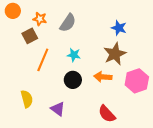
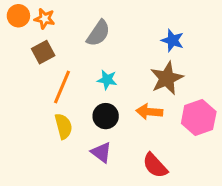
orange star: (40, 19) -> (45, 19), moved
yellow semicircle: (27, 99) -> (63, 126), moved
purple triangle: (58, 109) -> (101, 152), moved

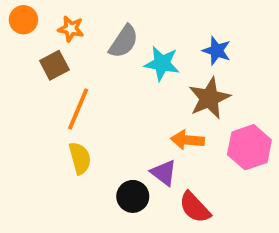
orange star: (45, 19) -> (71, 29), moved
cyan star: (107, 80) -> (162, 63), moved, size x1.4
black circle: (106, 116) -> (133, 196), moved
purple triangle: (101, 152) -> (164, 173), moved

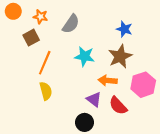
cyan star: (162, 63) -> (85, 56), moved
black circle: (133, 196) -> (85, 122), moved
red semicircle: (195, 207) -> (118, 106), moved

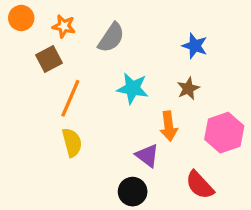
brown star: (120, 56) -> (188, 88), size x0.6
orange arrow: (108, 80) -> (169, 126), turned -102
red semicircle: (118, 106) -> (200, 185), moved

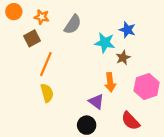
cyan star: (133, 88) -> (105, 43), moved

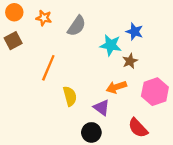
brown square: (32, 38) -> (13, 41), moved
orange arrow: (110, 82) -> (116, 87), turned 78
yellow semicircle: (47, 93) -> (70, 96), moved

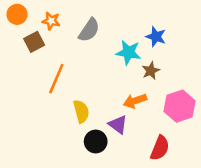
brown square: (13, 41) -> (34, 42), moved
red semicircle: (138, 128) -> (160, 148), turned -115
black circle: (91, 132) -> (96, 141), moved

